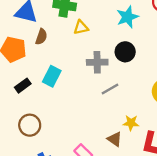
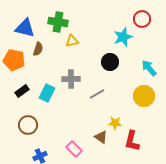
cyan star: (127, 17) -> (123, 37), moved
gray cross: (97, 62) -> (71, 79), moved
cyan rectangle: (52, 76) -> (47, 93), moved

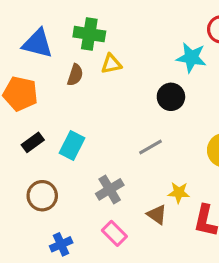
cyan star: (123, 37) -> (191, 58), turned 30
brown semicircle: (38, 49) -> (75, 75), moved
gray cross: (71, 79) -> (110, 189), moved, turned -30

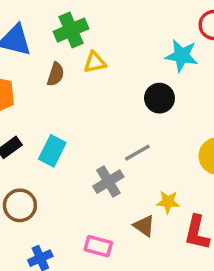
green cross: (89, 34) -> (71, 30), turned -32
gray cross: (110, 189) -> (108, 182), moved
pink rectangle: (114, 233) -> (98, 246), turned -30

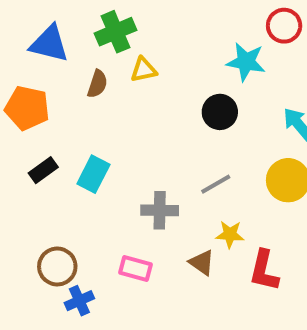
gray line: (137, 153) -> (216, 184), moved
gray cross: (108, 182) -> (160, 210), turned 32
brown circle: (20, 205) -> (57, 266), moved
pink rectangle: (98, 246) -> (136, 268), moved

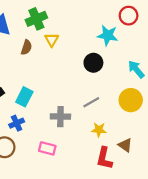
yellow triangle: (144, 70) -> (52, 40), turned -48
brown triangle: (202, 262) -> (125, 145), moved
red L-shape: (264, 271) -> (104, 158), moved
blue cross: (79, 301) -> (17, 123), moved

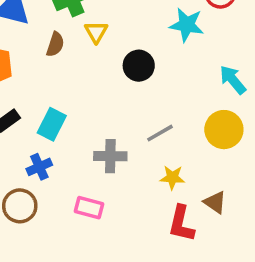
black circle: (93, 63) -> (139, 66), moved

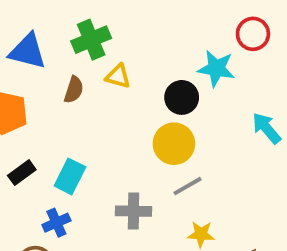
yellow triangle: (96, 32) -> (118, 76), turned -45
black circle: (139, 66) -> (182, 97), moved
yellow circle: (224, 130) -> (174, 144), moved

